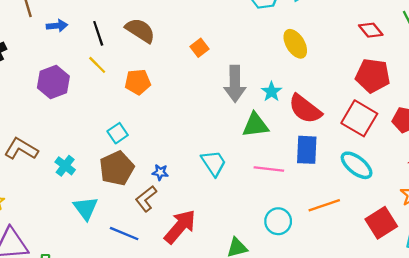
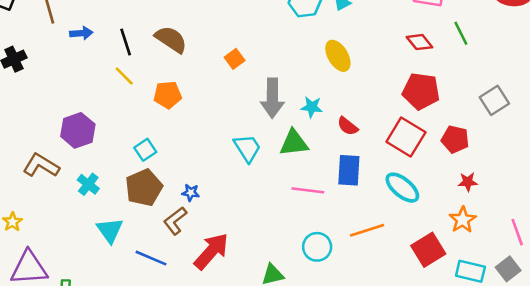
purple hexagon: (53, 82) -> (78, 130), moved
cyan star: (272, 92) -> (312, 107), turned -30
red semicircle: (305, 109) -> (348, 126), size x0.6
cyan trapezoid: (214, 163) -> (247, 148), moved

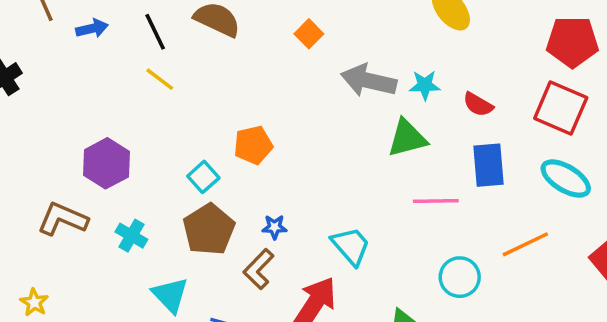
orange pentagon: (168, 95) -> (253, 145), moved
gray arrow: (272, 98) -> (369, 81), turned 111
cyan trapezoid: (247, 148) -> (351, 246), moved

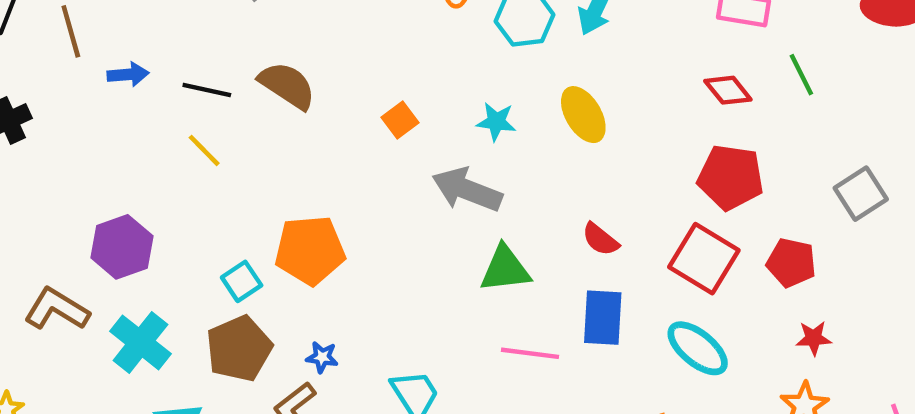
black line: (155, 32) -> (207, 90), turned -60
cyan star: (425, 85) -> (496, 122), moved
orange pentagon: (253, 145) -> (310, 250), size x1.4
cyan cross: (131, 236) -> (140, 342), size x1.5

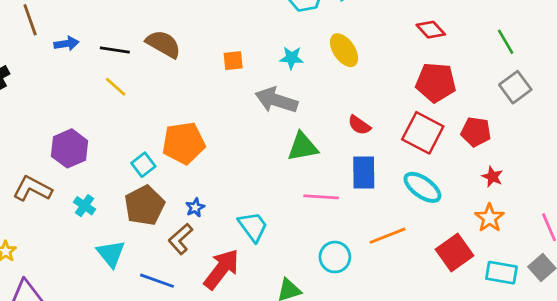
green line: (801, 75) -> (506, 42), moved
orange square: (400, 120) -> (233, 61), turned 35
red star: (814, 338) -> (492, 177), turned 30
cyan cross: (140, 342) -> (84, 206), size x0.6
blue star: (322, 357) -> (195, 207), turned -30

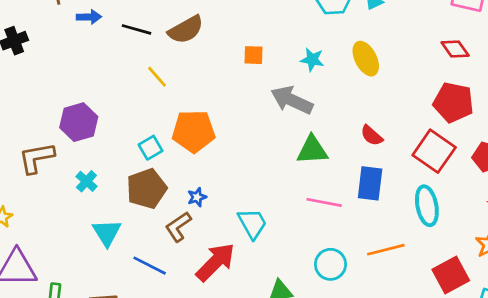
brown semicircle: (163, 44) -> (186, 30), turned 114
yellow line: (116, 87) -> (157, 77), moved
cyan ellipse: (422, 187) -> (427, 206), turned 36
brown L-shape: (32, 189) -> (37, 158), turned -45

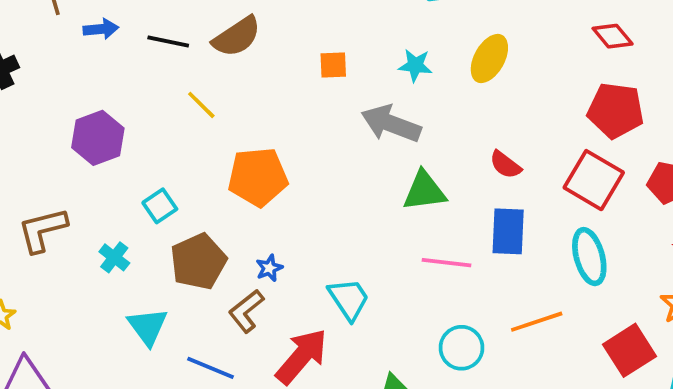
yellow ellipse: (366, 59) -> (489, 59), turned 60
purple hexagon: (79, 122) -> (98, 138), moved
cyan square: (151, 148) -> (160, 206), moved

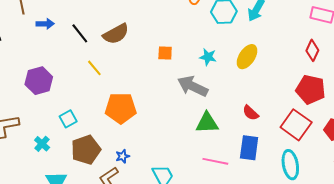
red diamond: (613, 36) -> (312, 50), turned 60
black line: (168, 41) -> (80, 33), turned 35

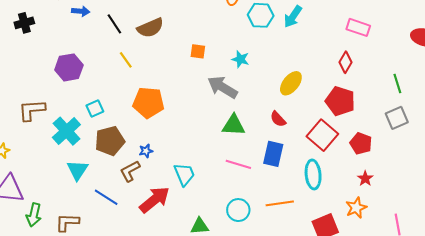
yellow ellipse: (247, 57) -> (291, 83), moved
cyan cross: (42, 144) -> (66, 131), size x1.8

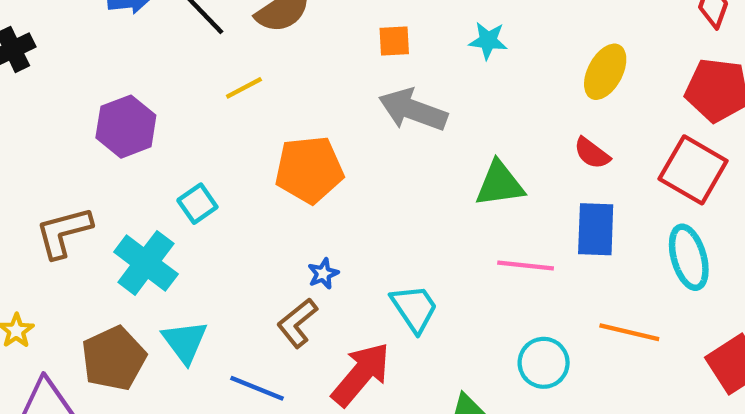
yellow line: (126, 60) -> (244, 88), turned -72
gray arrow: (222, 87) -> (413, 110), moved
brown pentagon: (110, 141) -> (114, 358), moved
orange line: (280, 203) -> (629, 332), turned 32

